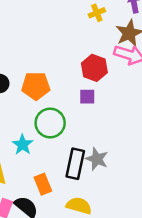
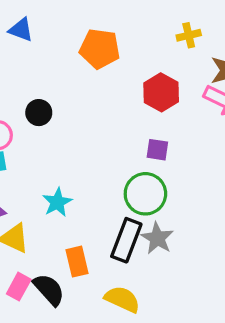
red hexagon: (94, 68) -> (161, 92), moved
orange pentagon: (36, 86) -> (100, 49), moved
green circle: (50, 123) -> (145, 194), moved

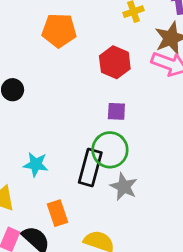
cyan star: (57, 202) -> (36, 164), turned -30
black rectangle: (126, 240) -> (90, 167), moved

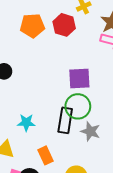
red hexagon: (115, 62) -> (64, 25), moved
purple square: (116, 111) -> (79, 79), size x1.6

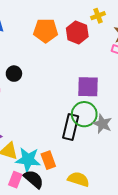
cyan star: (26, 123) -> (28, 160), moved, size x1.4
gray star: (90, 131) -> (102, 124), moved

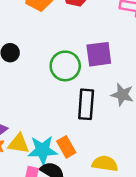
green circle: (84, 114) -> (65, 66), moved

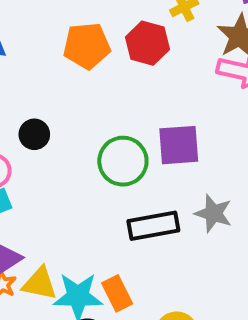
black rectangle: (86, 104) -> (153, 226), turned 72

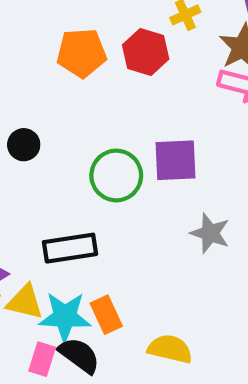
black rectangle: (153, 226) -> (70, 248), moved

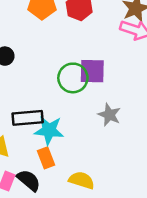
green circle: (116, 175) -> (73, 78), moved
cyan star: (65, 317) -> (49, 130), moved

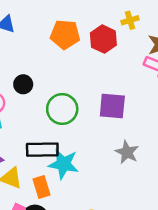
green circle: (73, 78) -> (62, 109), moved
orange rectangle: (46, 158) -> (41, 187), moved

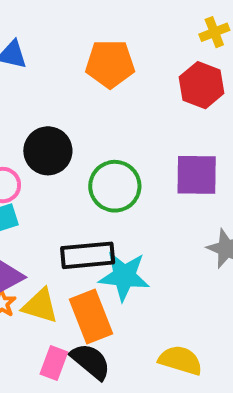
red hexagon: (103, 39) -> (202, 85), moved
black circle: (23, 84) -> (48, 151), size x1.5
orange rectangle: (41, 187) -> (91, 316), size x1.4

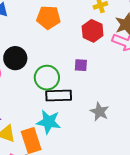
purple square: (197, 175) -> (81, 65), moved, size x0.6
black rectangle: (88, 255) -> (59, 95), moved

